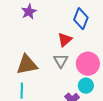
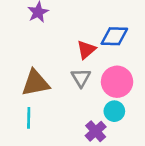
blue diamond: (81, 19) -> (114, 36), moved, turned 70

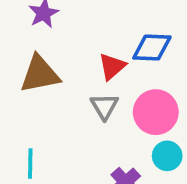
brown triangle: (35, 83) -> (40, 74), moved
cyan circle: (114, 111) -> (167, 156), moved

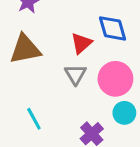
blue diamond: (152, 47) -> (113, 28), turned 72
cyan line: (30, 163) -> (34, 119), moved, turned -30

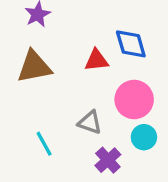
red triangle: (81, 43) -> (96, 60), turned 35
gray triangle: (75, 74) -> (90, 122), moved, turned -40

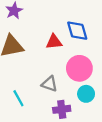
purple cross: (108, 160) -> (62, 109), turned 35

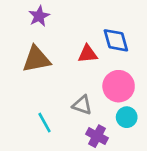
purple cross: (62, 109) -> (97, 136), turned 35

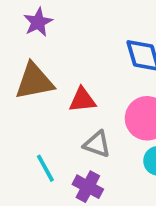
red triangle: (88, 54) -> (82, 100), moved
purple cross: (97, 136) -> (88, 187), moved

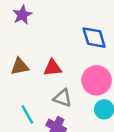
brown triangle: (34, 81) -> (20, 67), moved, size x0.7

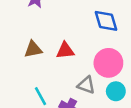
gray triangle: (63, 98) -> (86, 85), moved

